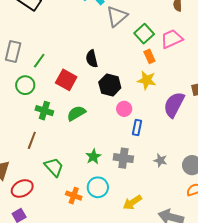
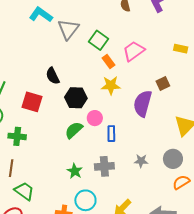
pink trapezoid: (172, 39) -> (134, 51), moved
green semicircle: (76, 113) -> (74, 130), moved
green trapezoid: (54, 167) -> (24, 191), moved

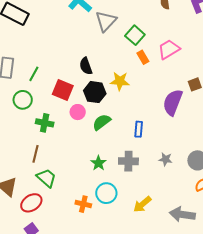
yellow star: (111, 85) -> (120, 81), moved
black hexagon: (76, 98) -> (95, 92), moved
pink circle: (95, 118) -> (78, 112), moved

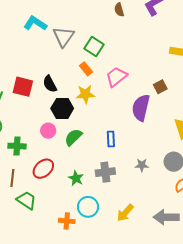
pink trapezoid: (169, 49) -> (116, 77), moved
orange rectangle: (143, 57) -> (86, 69), moved
red square: (63, 90) -> (23, 87), moved
red ellipse: (31, 203) -> (43, 169), moved

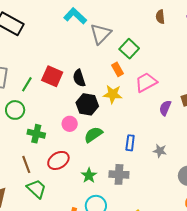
purple semicircle: (141, 108) -> (165, 108), moved, size x0.6
gray star: (142, 165) -> (160, 151), moved
brown line: (12, 178) -> (26, 164), turned -36

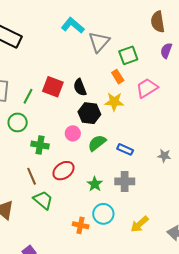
brown semicircle: (160, 17) -> (158, 22), size x1.5
green square: (129, 49) -> (128, 55), turned 30
purple semicircle: (165, 108) -> (166, 51), moved
blue rectangle: (130, 143) -> (125, 149), moved, turned -70

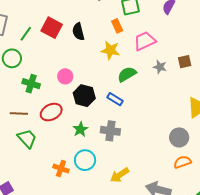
black hexagon: (89, 113) -> (84, 96), moved
green semicircle: (97, 143) -> (127, 74), moved
gray star: (164, 156) -> (160, 67), moved
brown line: (32, 176) -> (19, 113), turned -72

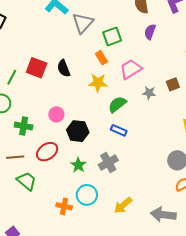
blue rectangle: (115, 99) -> (119, 130), moved
gray cross: (110, 131) -> (108, 163), turned -30

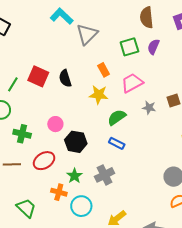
green square: (112, 36) -> (129, 47), moved
green trapezoid: (27, 181) -> (26, 208), moved
orange cross: (64, 206) -> (59, 192), moved

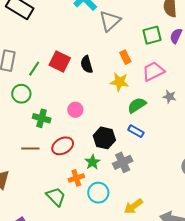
black hexagon: (76, 142) -> (104, 138), moved
orange cross: (59, 192) -> (76, 178), turned -35
green trapezoid: (26, 208) -> (56, 197), moved

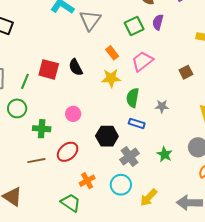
gray star: (170, 97) -> (162, 106), moved
green semicircle: (137, 105) -> (133, 98), turned -36
green star: (93, 162) -> (165, 154), moved
cyan circle: (98, 193) -> (121, 185), moved

